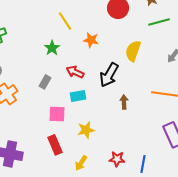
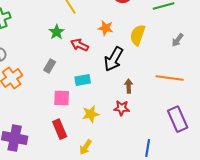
orange star: (91, 40) -> (106, 28), moved
red arrow: (75, 72) -> (80, 45), moved
red star: (117, 159) -> (122, 108), moved

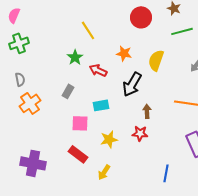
red rectangle: (60, 129) -> (78, 154), turned -30

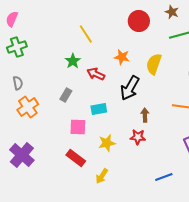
purple cross: (33, 163) -> (22, 155), moved, turned 30
blue line: (166, 173) -> (164, 177), turned 60

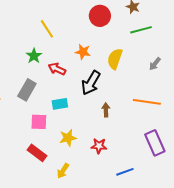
gray rectangle: (66, 95) -> (27, 90), size x1.5
red star: (138, 137) -> (99, 146), moved

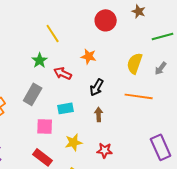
green line: (141, 30) -> (163, 36), moved
yellow semicircle: (115, 59) -> (135, 63), moved
black arrow: (91, 83) -> (97, 87), size x0.7
orange line: (147, 102) -> (139, 96), moved
brown arrow: (106, 110) -> (99, 114), moved

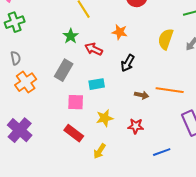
orange line: (139, 96) -> (170, 90), moved
brown arrow: (99, 114) -> (142, 95), moved, turned 104

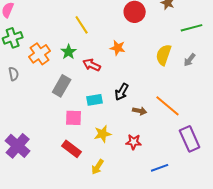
black arrow: (128, 63) -> (122, 92), moved
orange cross: (26, 82) -> (40, 54), moved
orange line: (170, 90) -> (168, 106), turned 32

